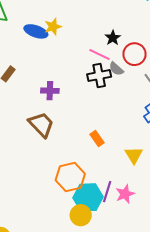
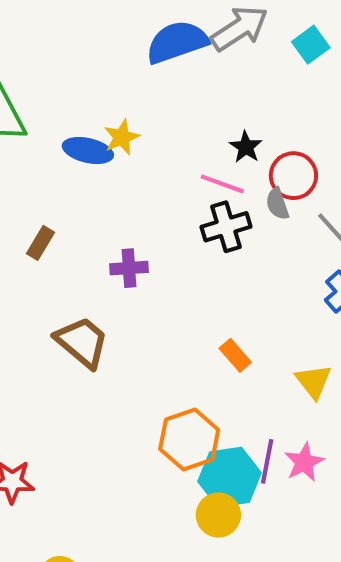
gray semicircle: (116, 69) -> (277, 204), moved, turned 35
brown trapezoid: (41, 125) -> (82, 342), moved

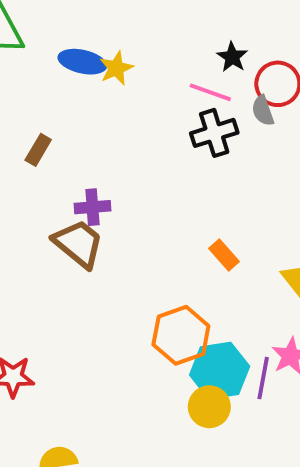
yellow star: (122, 137) -> (116, 68), moved
purple cross: (129, 268) -> (92, 207), moved
purple line: (267, 461) -> (263, 378), moved

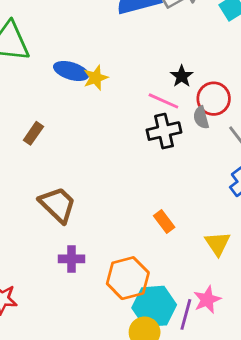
purple cross: (92, 207) -> (71, 259), moved

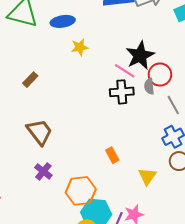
blue ellipse: (71, 71) -> (63, 21), moved, turned -35
black star: (182, 76) -> (140, 55), size x1.8
purple cross: (71, 259) -> (43, 171), turned 30

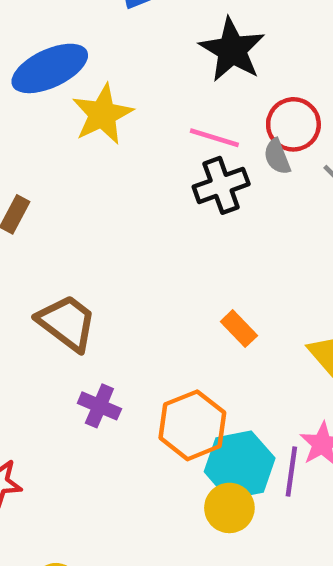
blue ellipse: (63, 21) -> (50, 68), size x1.4
yellow star: (80, 47) -> (102, 114), size x1.5
black star: (140, 55) -> (232, 50), moved

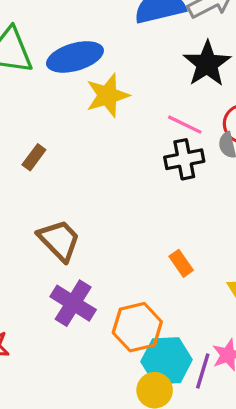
purple cross: (99, 406) -> (73, 303), size x1.5

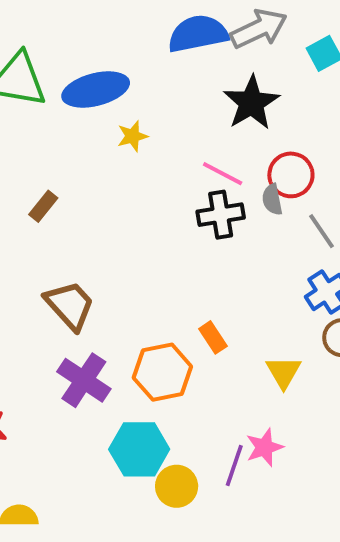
yellow star: (107, 95) -> (132, 136), size x0.6
orange hexagon: (137, 327) -> (162, 372), moved
cyan hexagon: (167, 361) -> (139, 449), moved

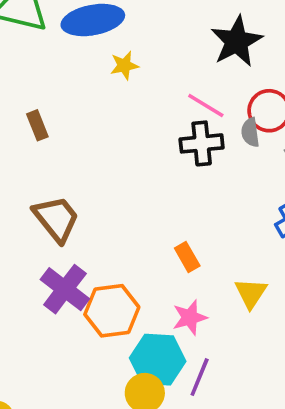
brown rectangle: (43, 206) -> (37, 125), turned -64
orange hexagon: (162, 372) -> (112, 311), moved
pink star: (264, 447) -> (190, 318), moved
cyan hexagon: (139, 449) -> (158, 360), moved

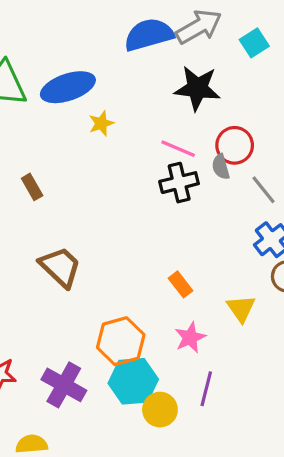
black star: (237, 41) -> (197, 88), turned -30
purple cross: (65, 289) -> (64, 385), moved
cyan hexagon: (158, 360) -> (133, 381), moved

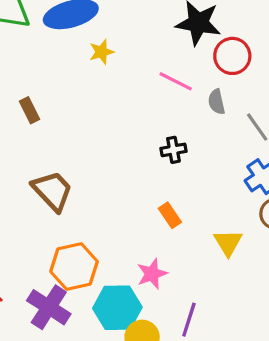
red circle: (235, 145) -> (232, 56), moved
black cross: (179, 183) -> (173, 150), moved, size x0.7
pink star: (190, 337) -> (152, 274), moved
orange hexagon: (121, 341) -> (74, 266), moved

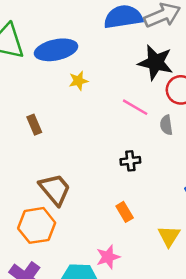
brown rectangle: (29, 110) -> (34, 125), moved
brown trapezoid: (52, 191) -> (55, 189), moved
orange hexagon: (74, 266) -> (37, 225), moved

